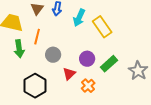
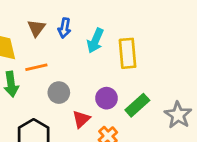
yellow rectangle: (102, 27) -> (128, 53), turned 30
orange line: (37, 37) -> (36, 67), turned 63

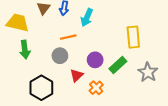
yellow rectangle: (128, 53) -> (133, 37), moved
orange line: (36, 67) -> (68, 37), moved

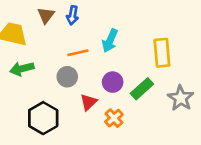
cyan arrow: (87, 17) -> (110, 41), moved
green arrow: (25, 50) -> (22, 69), turned 84

